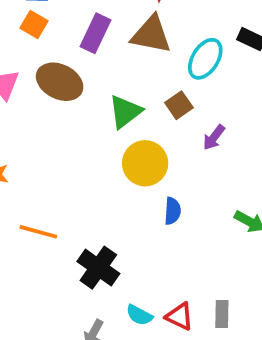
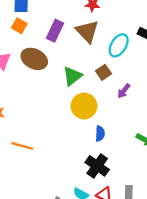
brown triangle: (151, 35) -> (87, 31), turned 35
black cross: (98, 268) -> (97, 166), moved

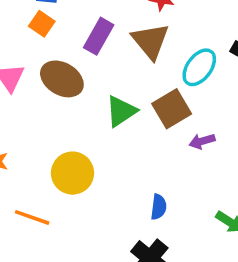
brown square: (103, 72) -> (172, 109), size x1.5
purple arrow: (124, 91) -> (202, 141), turned 32
yellow circle: (84, 106) -> (73, 173), moved

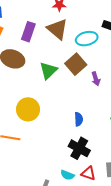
cyan ellipse: (199, 67) -> (87, 39), turned 50
purple arrow: (202, 141) -> (96, 79), turned -80

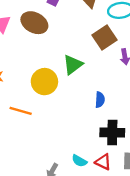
green triangle: (48, 71) -> (73, 65), moved
black cross: (79, 148) -> (112, 133), moved, turned -35

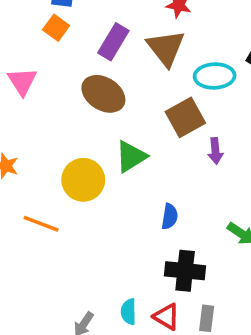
brown ellipse: (34, 23) -> (103, 94), moved
cyan semicircle: (79, 161) -> (129, 312), turned 56

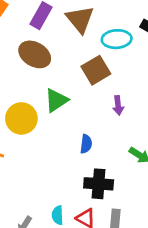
purple arrow: (215, 151) -> (118, 105), moved

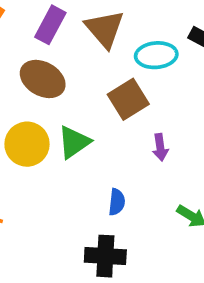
yellow circle: (21, 118) -> (27, 144), moved
black cross: (99, 184) -> (105, 256), moved

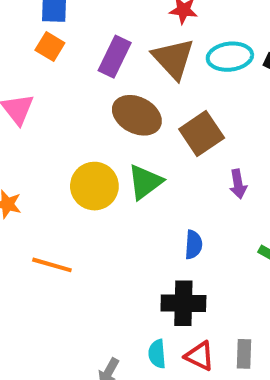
cyan ellipse: (156, 55) -> (230, 57), moved
brown ellipse: (43, 79) -> (137, 115), moved

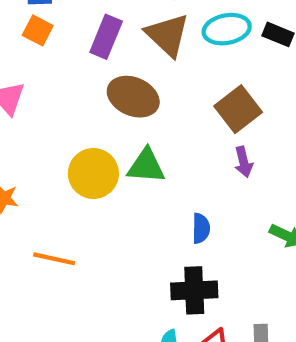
brown square: (202, 133) -> (238, 109), moved
green triangle: (145, 182) -> (146, 166), turned 45

